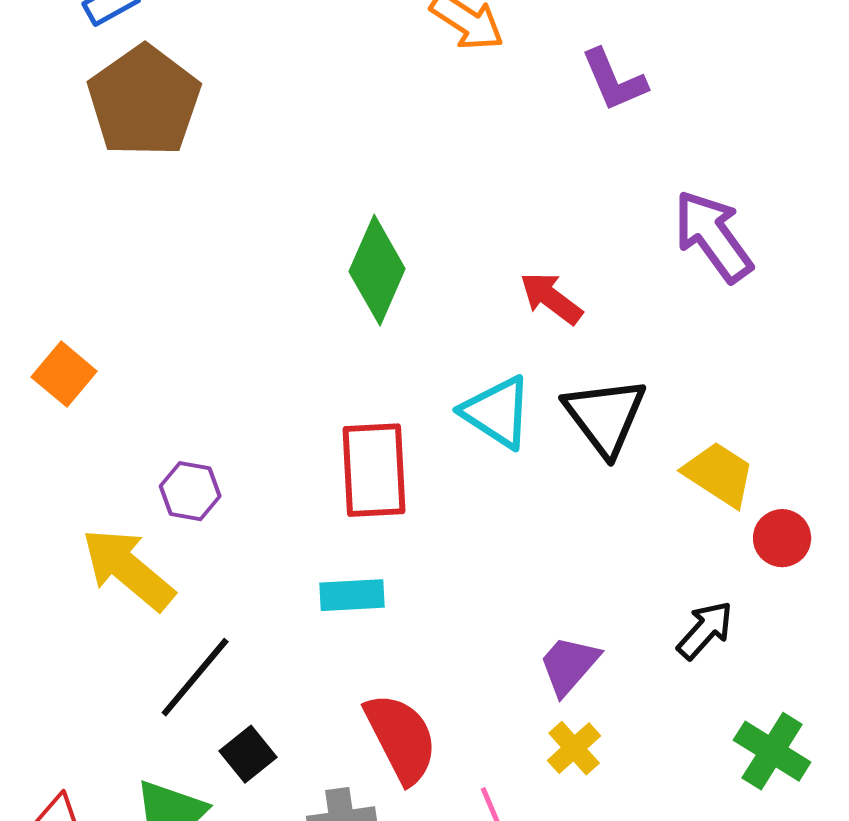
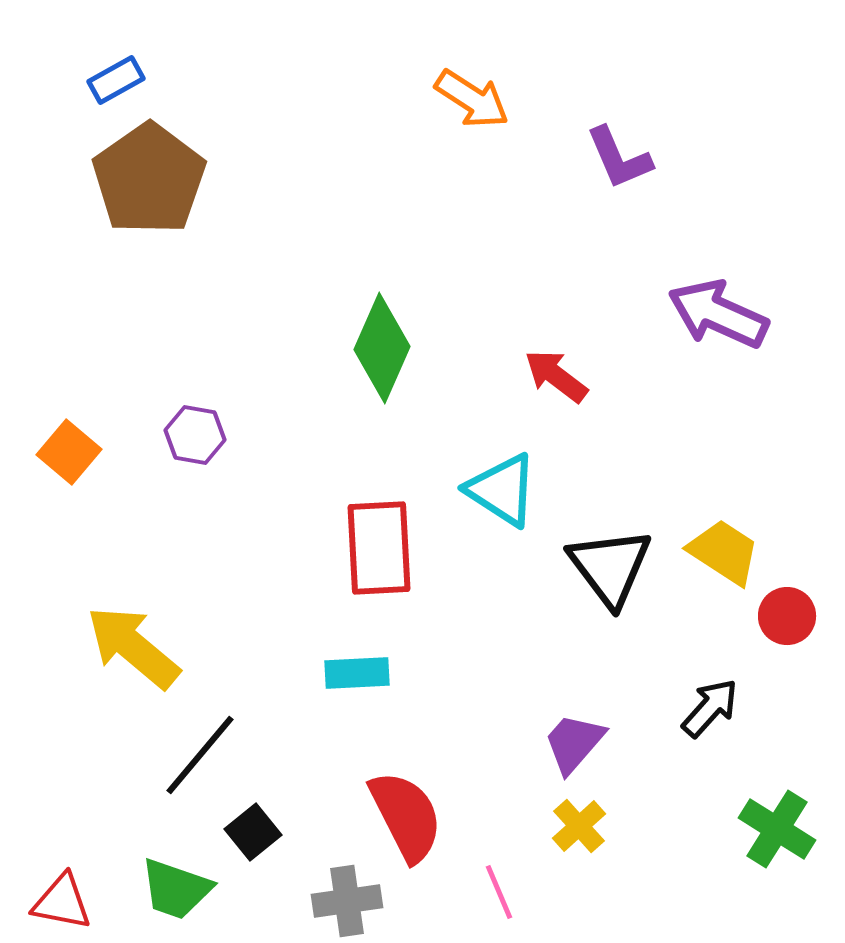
purple arrow: (713, 236) -> (718, 314), turned -30
black triangle: (605, 416) -> (610, 567), moved
purple hexagon: (190, 491) -> (195, 435), moved

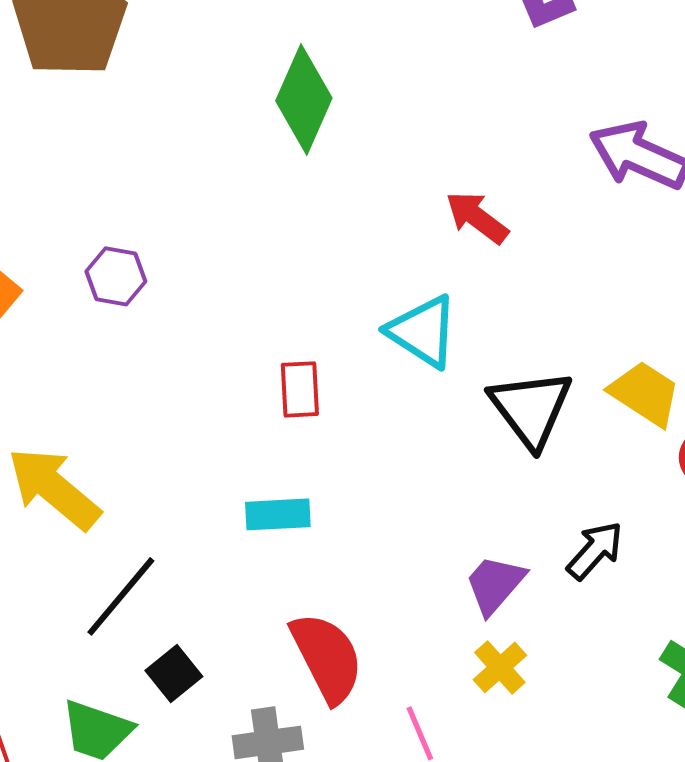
green diamond: (382, 348) -> (304, 99), moved
red rectangle: (379, 548) -> (300, 389), size x0.6
black arrow: (710, 708) -> (595, 550), moved

